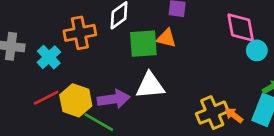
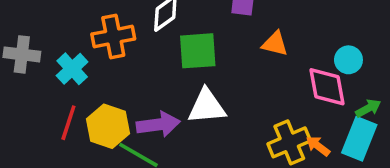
pink diamond: (241, 27) -> (327, 87), moved
orange triangle: (166, 38) -> (275, 44), moved
red line: (46, 98) -> (68, 123), turned -45

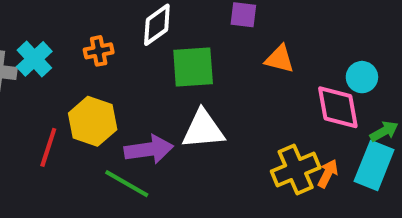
orange cross: (113, 36) -> (99, 51), size x0.6
cyan cross: (72, 69) -> (34, 59), moved
yellow hexagon: (108, 126) -> (93, 121), moved
orange arrow: (318, 146) -> (328, 174), turned 80

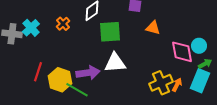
orange cross: (99, 51) -> (63, 24), turned -32
cyan circle: (362, 77) -> (199, 46), moved
yellow hexagon: (93, 121) -> (60, 80), moved

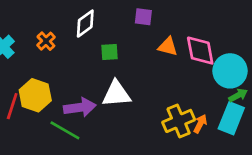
green square: (110, 32) -> (110, 52), size x0.6
cyan circle: (199, 46) -> (230, 71), size x1.6
pink diamond: (182, 52) -> (200, 51), moved
yellow hexagon: (60, 80) -> (35, 95), moved

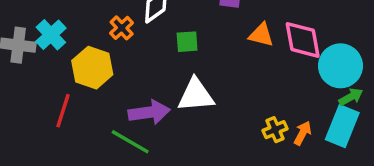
orange cross: (46, 41) -> (122, 28), moved
yellow hexagon: (35, 95) -> (92, 68), moved
yellow cross: (179, 121) -> (275, 130), size x0.6

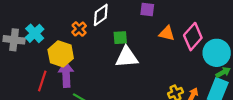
pink diamond: (303, 40) -> (193, 37), turned 52
white triangle: (196, 95) -> (127, 57), moved
purple arrow: (149, 112) -> (66, 75), moved, turned -85

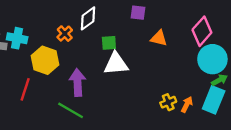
cyan cross: (35, 33) -> (17, 38), turned -36
pink diamond: (193, 37) -> (202, 31), moved
purple arrow: (66, 75) -> (78, 82), moved

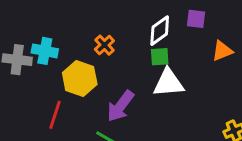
white diamond: (88, 18) -> (160, 31), moved
orange triangle: (159, 38) -> (222, 51), turned -36
purple arrow: (78, 82) -> (120, 106), turned -140

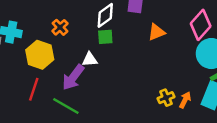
white triangle: (168, 83) -> (90, 59), moved, size x0.6
red line: (55, 115) -> (34, 89), moved

